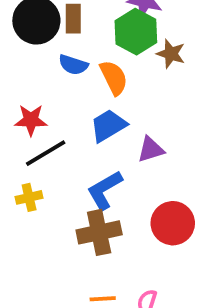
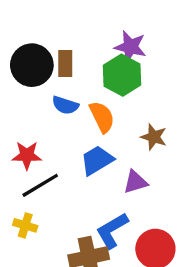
brown star: (171, 54) -> (154, 137), moved
blue L-shape: (105, 190) -> (112, 230), moved
yellow cross: (29, 197) -> (25, 225), turned 30

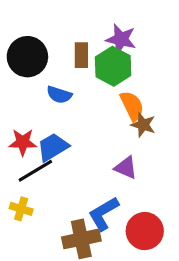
brown rectangle: (65, 63) -> (81, 55), moved
orange semicircle: (102, 117) -> (132, 106), moved
blue trapezoid: (97, 160) -> (53, 147), moved
purple triangle: (135, 182) -> (126, 168), turned 40

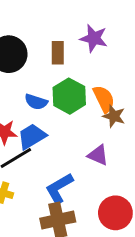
green hexagon: (113, 66) -> (69, 96), moved
blue semicircle: (59, 95) -> (36, 102), moved
blue L-shape: (104, 214) -> (59, 188), moved

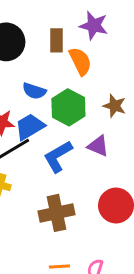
green hexagon: (69, 96) -> (68, 107), moved
orange semicircle: (104, 99) -> (80, 61), moved
blue L-shape: (59, 188) -> (58, 156), moved

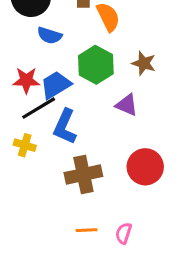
blue semicircle: (34, 91) -> (49, 35), moved
blue L-shape: (58, 156) -> (65, 127), moved, turned -36

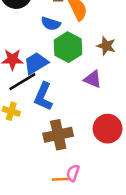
blue semicircle: (49, 35) -> (51, 24), moved
pink semicircle: (124, 233) -> (73, 173), moved

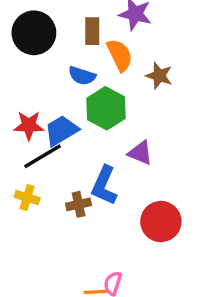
brown star: (106, 46) -> (159, 76), moved
blue L-shape: (43, 96) -> (104, 185), moved
brown cross: (58, 135) -> (79, 204), moved, size x0.6

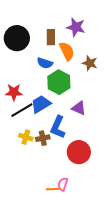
blue trapezoid: (61, 131) -> (41, 104), moved
yellow cross: (27, 198) -> (26, 137), moved
red circle: (161, 222) -> (79, 152), moved

